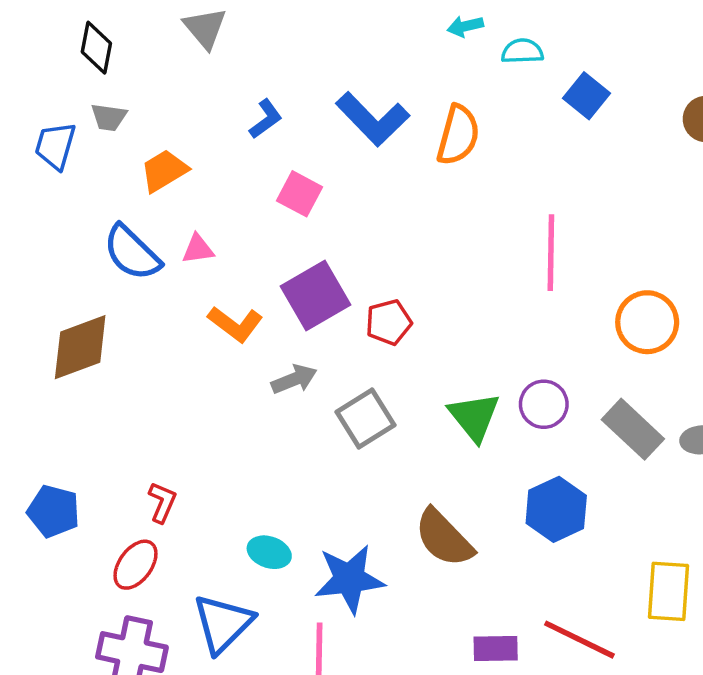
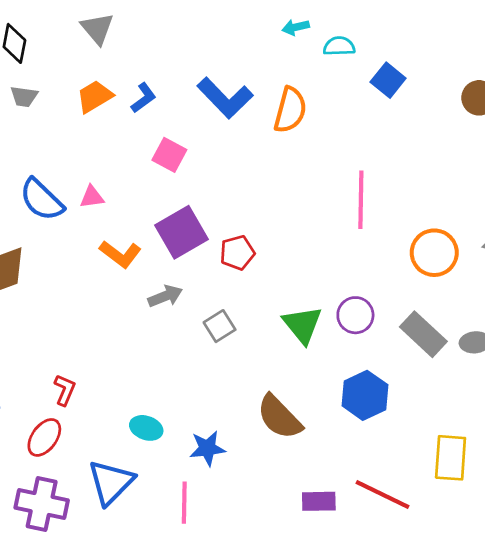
orange trapezoid: (164, 171) -> (95, 96), moved
gray square: (365, 418) -> (220, 326), size x0.7
blue star: (349, 579) -> (207, 448), size x0.7

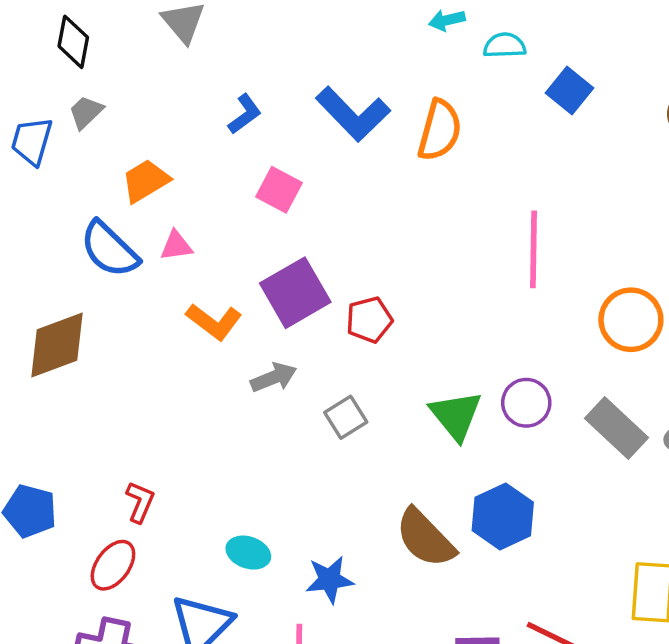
gray trapezoid: (24, 96) -> (86, 112), turned 128
orange trapezoid: (95, 96) -> (145, 181), moved
blue hexagon: (365, 395) -> (503, 516), moved

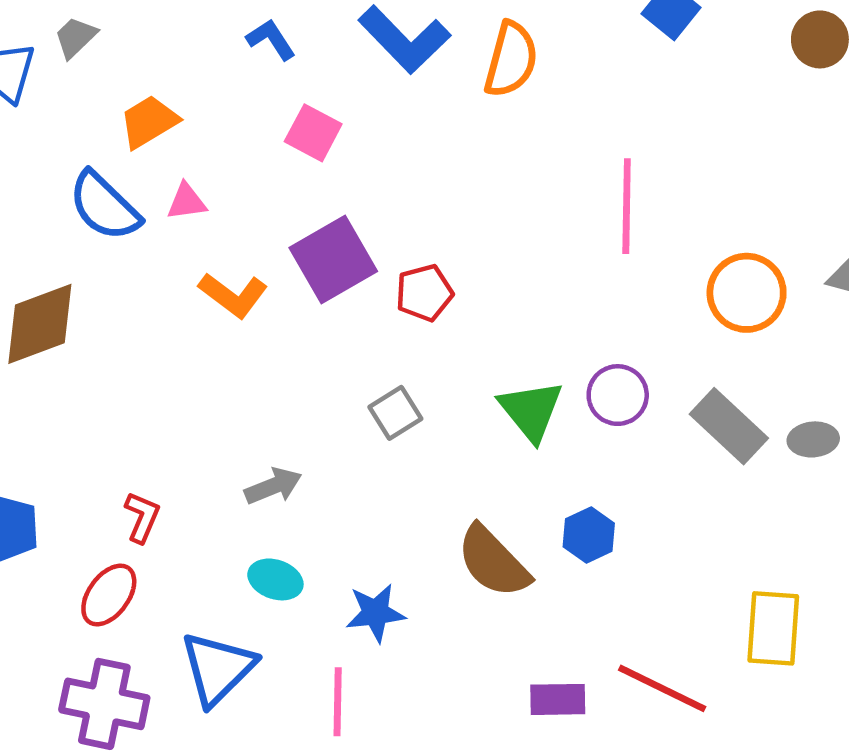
blue L-shape: (245, 114) -> (271, 39), turned -87
gray arrow: (274, 377) -> (273, 486), moved
blue hexagon: (503, 516) -> (589, 535), size x0.7

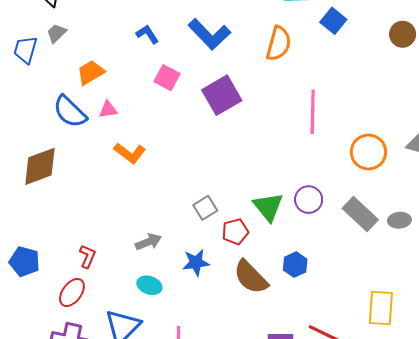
orange semicircle: (511, 59) -> (279, 44), moved
purple square: (333, 259) -> (222, 95), moved
red pentagon: (424, 293) -> (235, 232), moved
blue star: (375, 613) -> (196, 263), moved

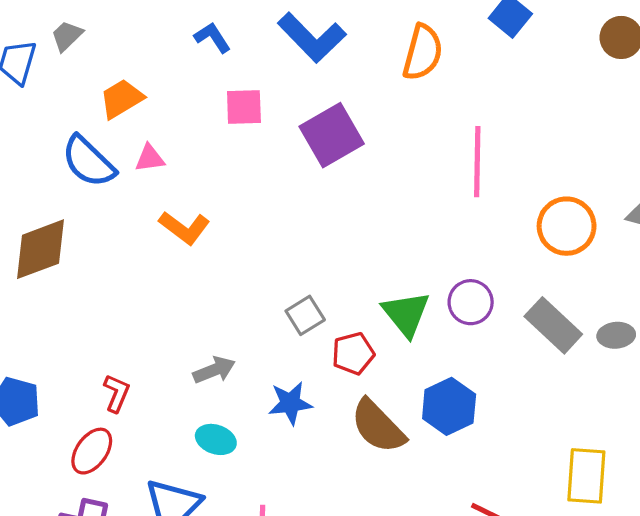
pink square: (167, 78) -> (244, 107), turned -30
blue hexagon: (295, 265) -> (449, 406), size x1.4

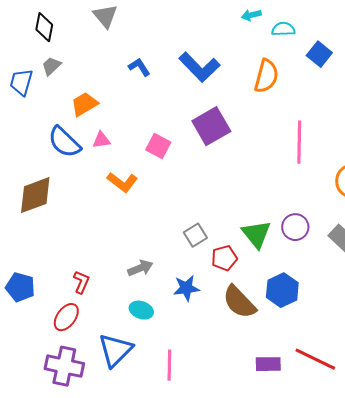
pink square: (244, 107) -> (158, 146), moved, turned 30

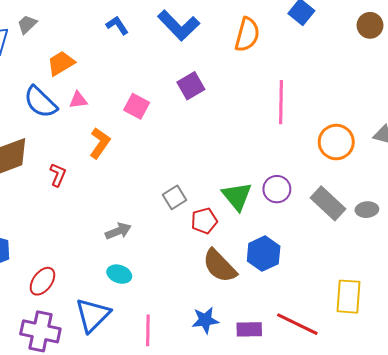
purple square: (211, 126) -> (191, 86), size x0.7
orange L-shape: (122, 182) -> (100, 143), turned -92
red L-shape: (81, 282) -> (58, 175), moved
blue star: (186, 288) -> (205, 320), moved

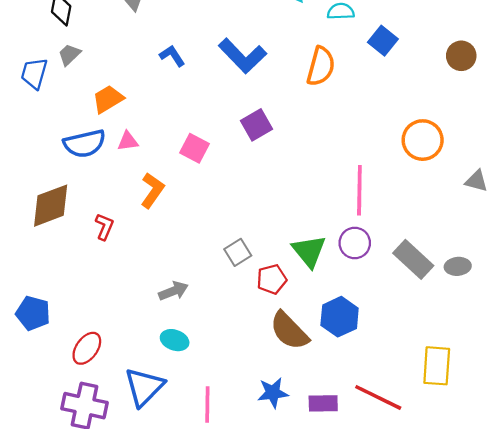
blue semicircle: (40, 102) -> (85, 144), turned -57
pink line: (281, 102) -> (359, 190), moved
orange circle: (336, 142) -> (423, 140), moved

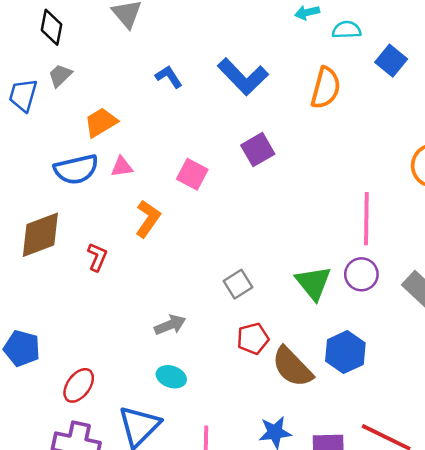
red pentagon: (272, 279) -> (253, 338), moved

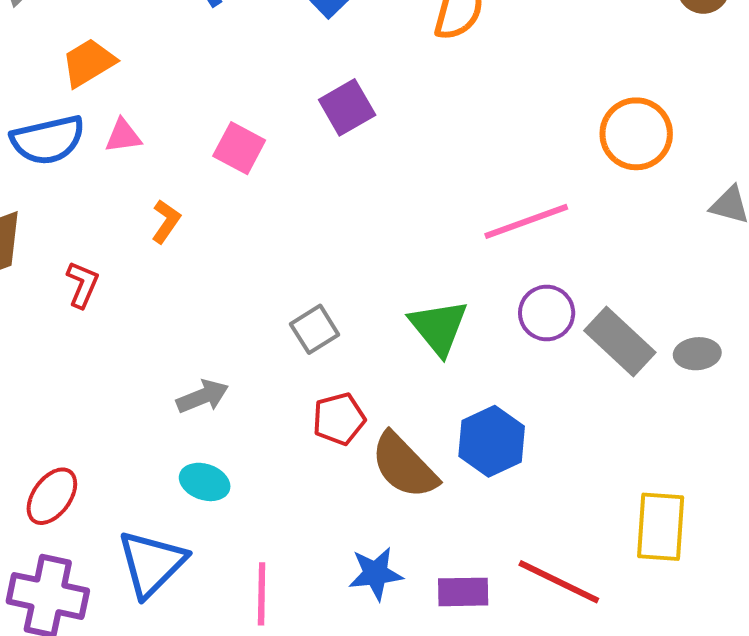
orange L-shape: (148, 219) -> (166, 221), size x0.7
pink line: (366, 219) -> (526, 221), turned 69
purple circle: (361, 274) -> (547, 313), moved

